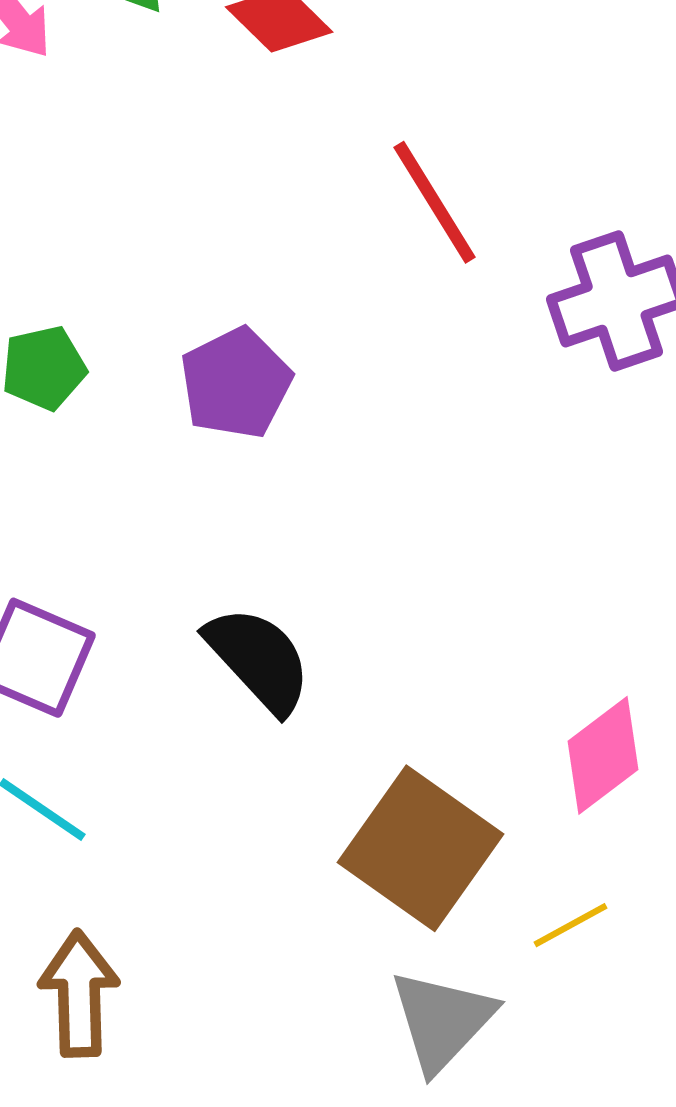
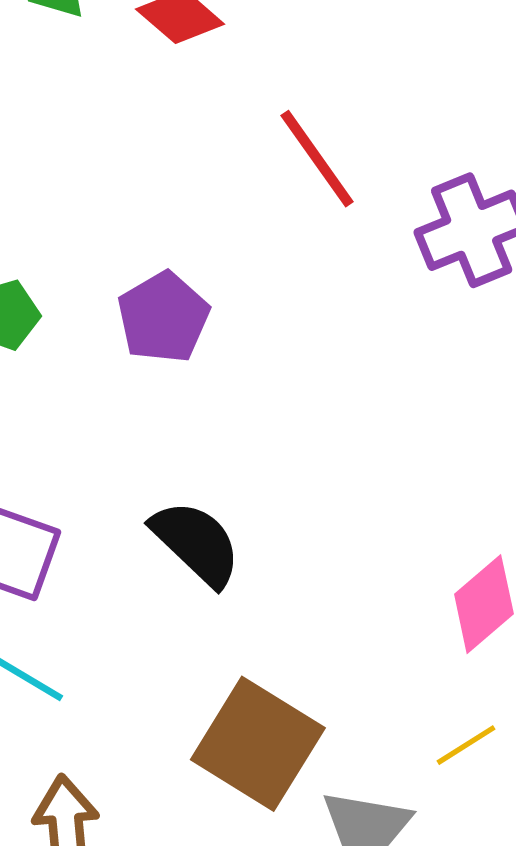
brown square: (420, 848) -> (258, 744), moved

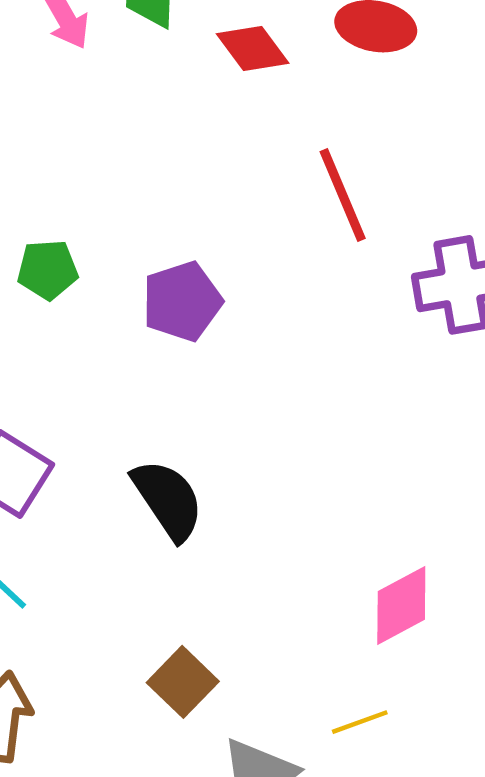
brown square: (258, 744) -> (183, 682), size x0.6

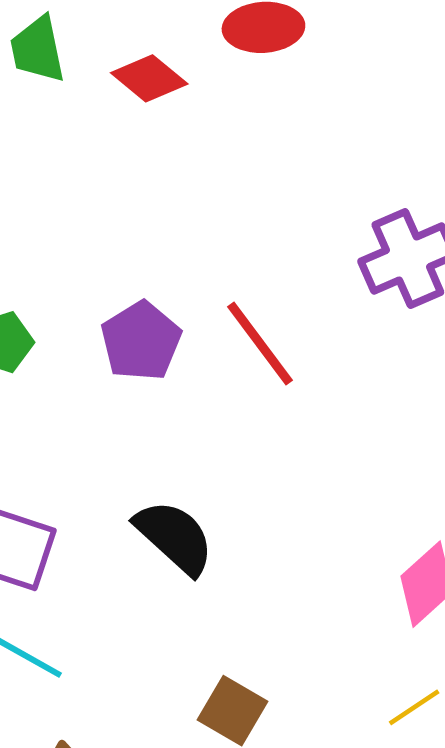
red line: (343, 195) -> (260, 344), moved

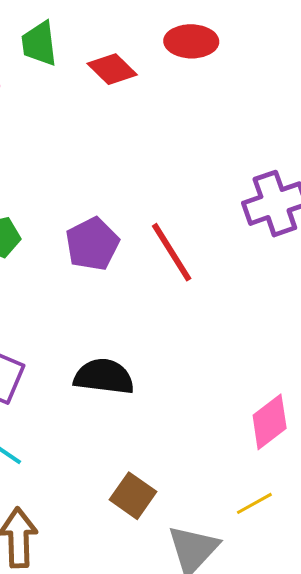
black semicircle: (175, 537) -> (104, 377), turned -40

